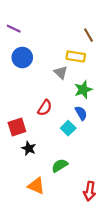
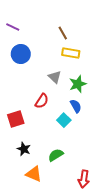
brown line: (89, 35) -> (63, 33), moved
gray triangle: (61, 72) -> (55, 77), moved
black star: (29, 148) -> (24, 149), moved

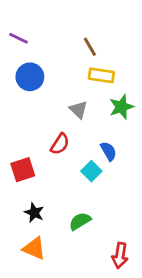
green star: (78, 84) -> (121, 107), moved
orange triangle: (34, 174) -> (34, 248), moved

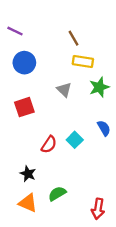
red semicircle: (60, 144) -> (49, 144), moved
blue semicircle: (109, 151) -> (104, 128), moved
red square: (23, 170) -> (24, 107), moved
green semicircle: (80, 221) -> (57, 194), moved

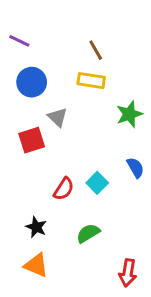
yellow rectangle: (83, 61) -> (91, 81), moved
gray triangle: (64, 90) -> (58, 117), moved
green semicircle: (57, 194) -> (88, 233), moved

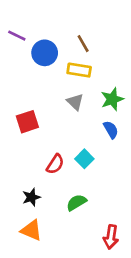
blue circle: (32, 82) -> (45, 53), moved
gray triangle: (58, 117) -> (75, 102), moved
blue semicircle: (135, 168) -> (111, 130), moved
black star: (36, 227) -> (31, 197), turned 30

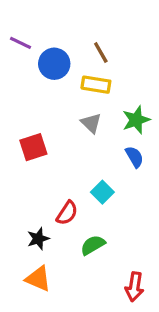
red semicircle: (55, 164) -> (67, 213), moved

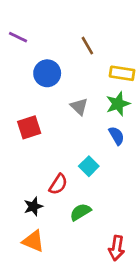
blue circle: (54, 64) -> (47, 73), moved
yellow rectangle: (96, 85) -> (122, 73), moved

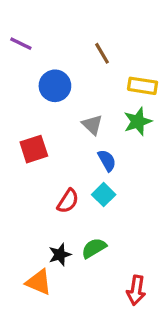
blue semicircle: (117, 136) -> (107, 160), moved
red semicircle: (58, 184) -> (68, 201), moved
black star: (33, 206) -> (60, 255), moved

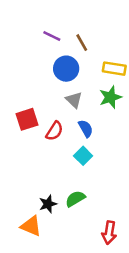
purple line: (21, 44) -> (52, 36), moved
blue circle: (55, 86) -> (66, 69), moved
red semicircle: (68, 201) -> (54, 131), moved

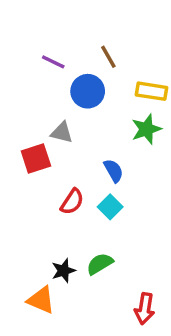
purple line: (52, 36) -> (53, 62), moved
gray triangle: (74, 100) -> (62, 133), moved, turned -30
red semicircle: (54, 131) -> (72, 202), moved

